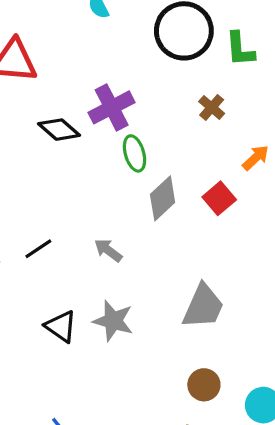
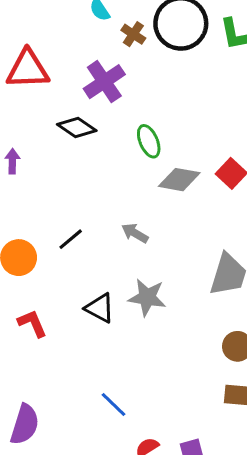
purple cross: (112, 107) -> (104, 82), moved
brown cross: (212, 107) -> (133, 34), moved
gray diamond: (163, 198) -> (179, 180), turned 60

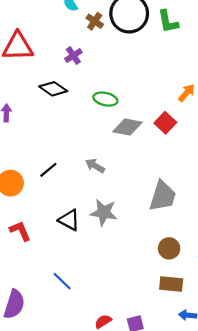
purple cross: (104, 82) -> (73, 56), size x0.6
green ellipse: (149, 141) -> (105, 99), turned -55
blue line: (113, 404) -> (62, 281), moved

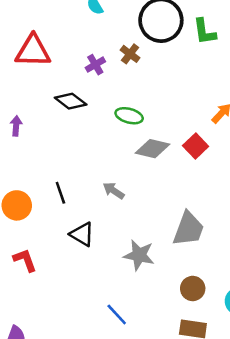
brown cross: (95, 21) -> (130, 54), moved
black line: (48, 170) -> (60, 193), turned -72
gray star: (104, 212) -> (139, 255), moved
black triangle: (69, 220) -> (82, 234), moved
blue line: (62, 281) -> (117, 315), moved

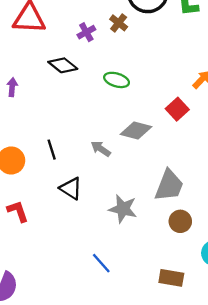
gray diamond: (153, 149) -> (136, 130), moved
brown circle: (193, 288) -> (180, 221), moved

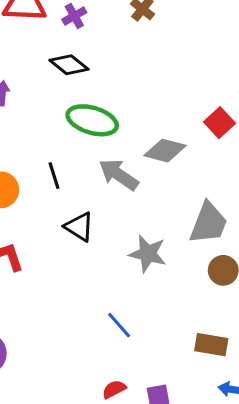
purple cross: (86, 32) -> (74, 16), moved
green ellipse: (117, 80) -> (92, 120), moved, size x1.5
gray arrow: (101, 149) -> (119, 175), size x1.5

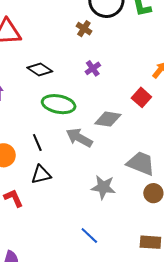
purple cross: (74, 16) -> (93, 68), moved
gray trapezoid: (209, 223) -> (141, 163), turned -84
black triangle: (79, 227) -> (41, 175), moved, turned -40

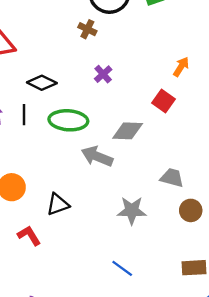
black line: (37, 143) -> (24, 115), moved, turned 30
gray trapezoid: (141, 163) -> (172, 178), size x0.7

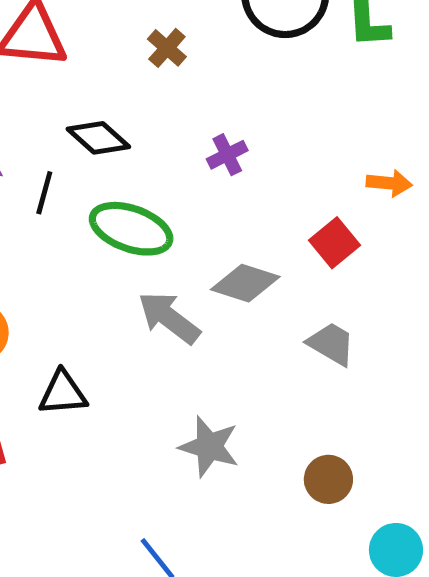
brown cross: (87, 29) -> (167, 48), moved
orange arrow: (181, 67) -> (389, 183), turned 48
gray trapezoid: (172, 178) -> (331, 344), moved

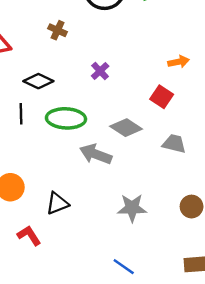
gray diamond: (245, 283) -> (126, 128), turned 32

